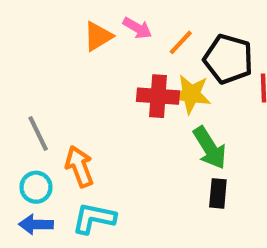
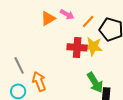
green arrow: (210, 148) -> (95, 82), moved

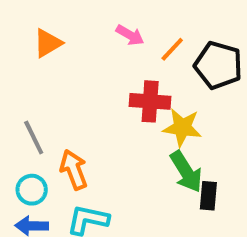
orange triangle: (48, 18) -> (48, 43), moved
yellow star: (93, 46) -> (182, 127), moved

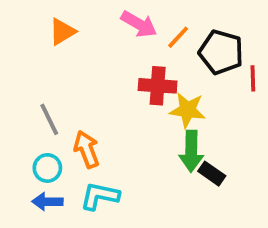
pink arrow: (130, 35) -> (139, 24), size x1.4
green arrow: (186, 172) -> (191, 151), turned 33
black rectangle: (208, 196) -> (212, 174), turned -60

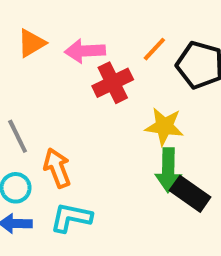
pink arrow: (139, 24) -> (85, 51), moved, turned 147
red cross: (158, 86) -> (113, 83), moved, turned -30
black rectangle: (212, 174) -> (190, 194), size x1.4

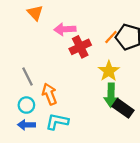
orange triangle: (31, 43) -> (35, 13), moved, turned -42
orange line: (154, 49) -> (111, 37), moved
yellow star: (164, 126) -> (109, 71), turned 30

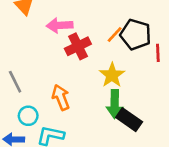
orange arrow: (49, 94) -> (61, 97), moved
cyan circle: (26, 105) -> (28, 116), moved

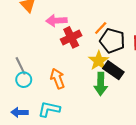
black pentagon: (136, 35) -> (112, 41), moved
cyan circle: (28, 116) -> (24, 80), moved
black rectangle: (129, 120) -> (113, 70), moved

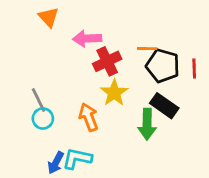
orange line: (101, 28) -> (147, 49), turned 48
yellow star: (99, 61) -> (114, 93), moved
blue arrow: (20, 112) -> (56, 163), moved, turned -63

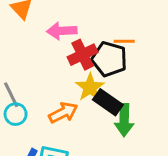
black pentagon: (163, 66) -> (109, 59), moved
black rectangle: (164, 106) -> (108, 102), moved
orange arrow: (89, 117) -> (63, 113), turned 84

